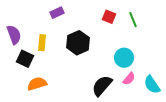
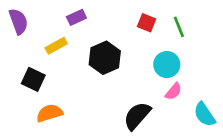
purple semicircle: (14, 35) -> (18, 21), moved
yellow rectangle: (42, 43) -> (56, 46), moved, turned 56
cyan circle: (124, 58) -> (167, 65), moved
pink semicircle: (129, 79) -> (174, 91), moved

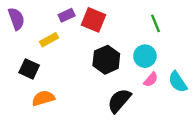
red square: (147, 23) -> (93, 20), moved, size x1.5
black hexagon: (105, 58) -> (106, 60), moved
cyan semicircle: (205, 114) -> (178, 82), moved

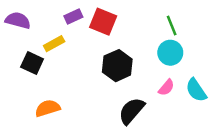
purple semicircle: (16, 19) -> (18, 20), turned -55
cyan circle: (145, 56) -> (170, 53), moved
black square: (29, 69) -> (32, 63), moved

